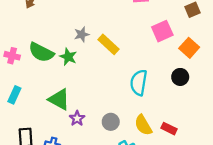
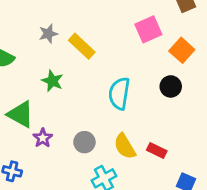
green star: (68, 57) -> (52, 81), moved

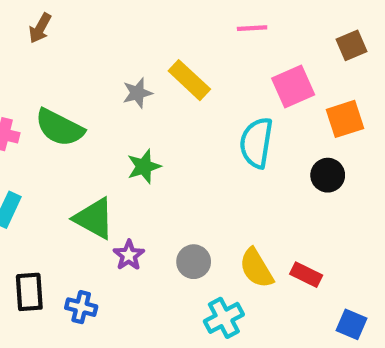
yellow rectangle: (82, 46) -> (189, 80), moved
orange square: (182, 50) -> (345, 119), turned 30
green star: (52, 81) -> (144, 167), turned 30
cyan semicircle: (119, 93) -> (256, 143), moved

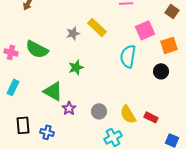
brown square: (351, 45) -> (172, 11), turned -32

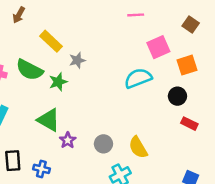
yellow rectangle: (97, 27) -> (51, 41), moved
gray star: (73, 33) -> (77, 60), moved
cyan semicircle: (128, 56) -> (138, 78), turned 60
green star: (76, 67) -> (58, 82), moved
red rectangle: (151, 117) -> (189, 124), moved

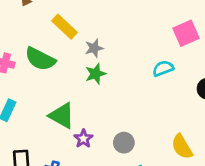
cyan semicircle: (138, 78) -> (163, 68), size x0.7
green star: (58, 82) -> (96, 74), moved
yellow semicircle: (138, 147) -> (182, 147), moved

